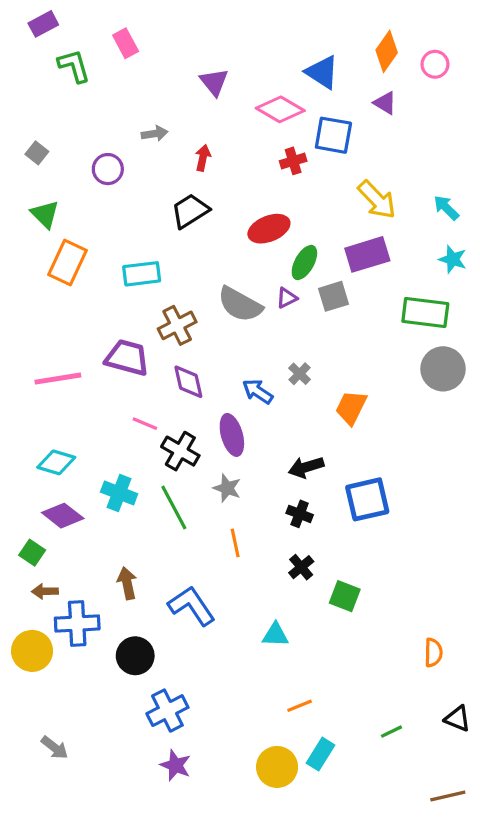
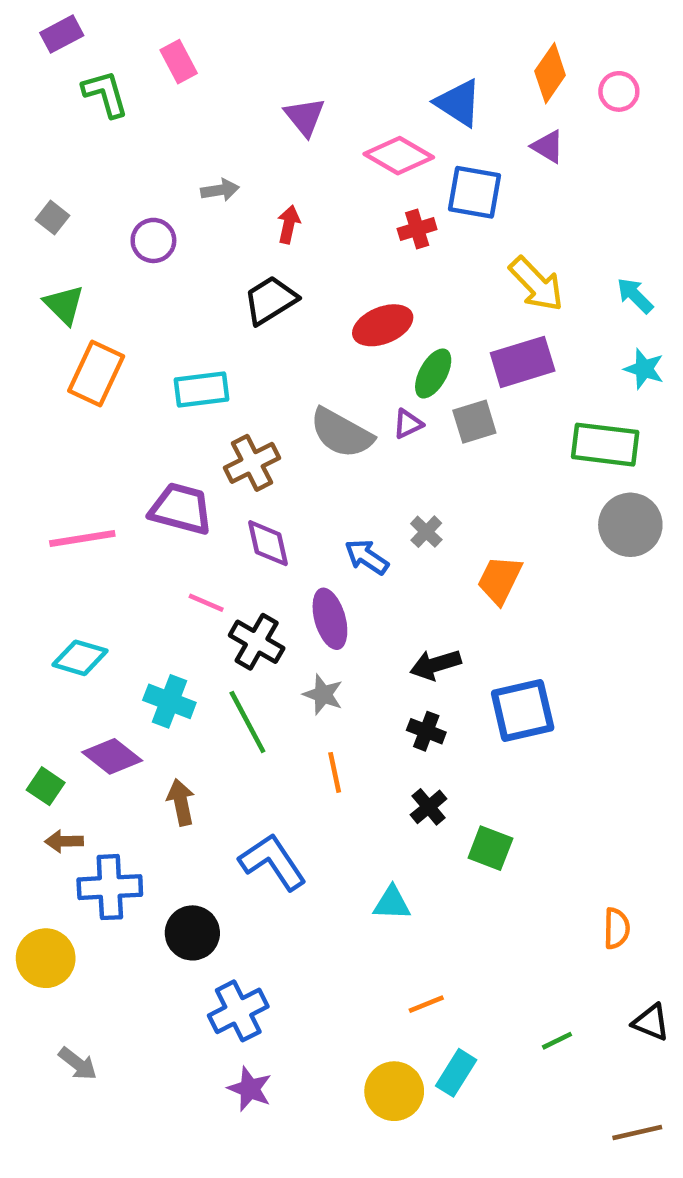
purple diamond: (63, 516) -> (112, 756), moved
brown arrow: (127, 583) -> (181, 802), moved
yellow circle: (32, 651) -> (46, 958), moved

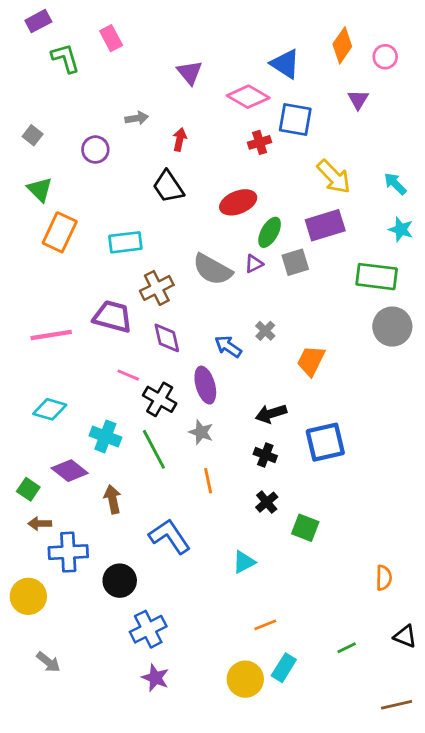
purple triangle: (548, 146) -> (358, 100), moved, turned 30
black trapezoid: (270, 300) -> (168, 187), turned -92
cyan triangle: (392, 903) -> (244, 562), turned -30

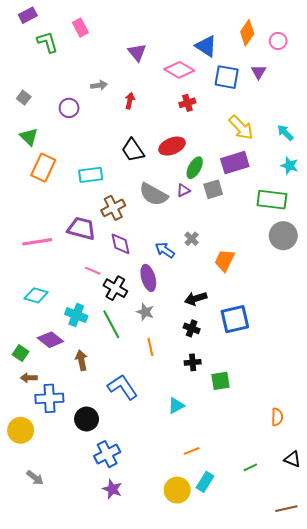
blue square: (295, 120) -> (227, 77), moved
black trapezoid: (168, 187) -> (133, 150), moved
black cross: (267, 502) -> (193, 362), turned 35
green square: (305, 528) -> (220, 381), turned -30

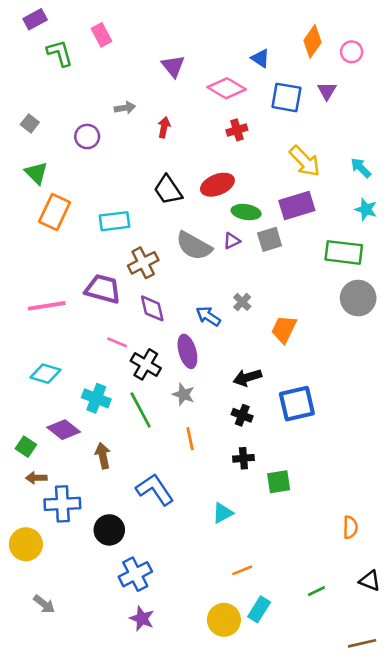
blue triangle: (206, 46) -> (260, 58), size x0.7
green ellipse: (195, 168) -> (246, 212), turned 70

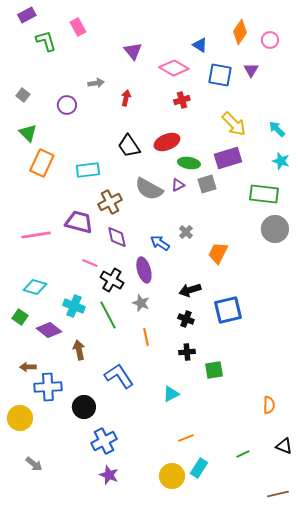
green square: (26, 447) -> (20, 317), moved

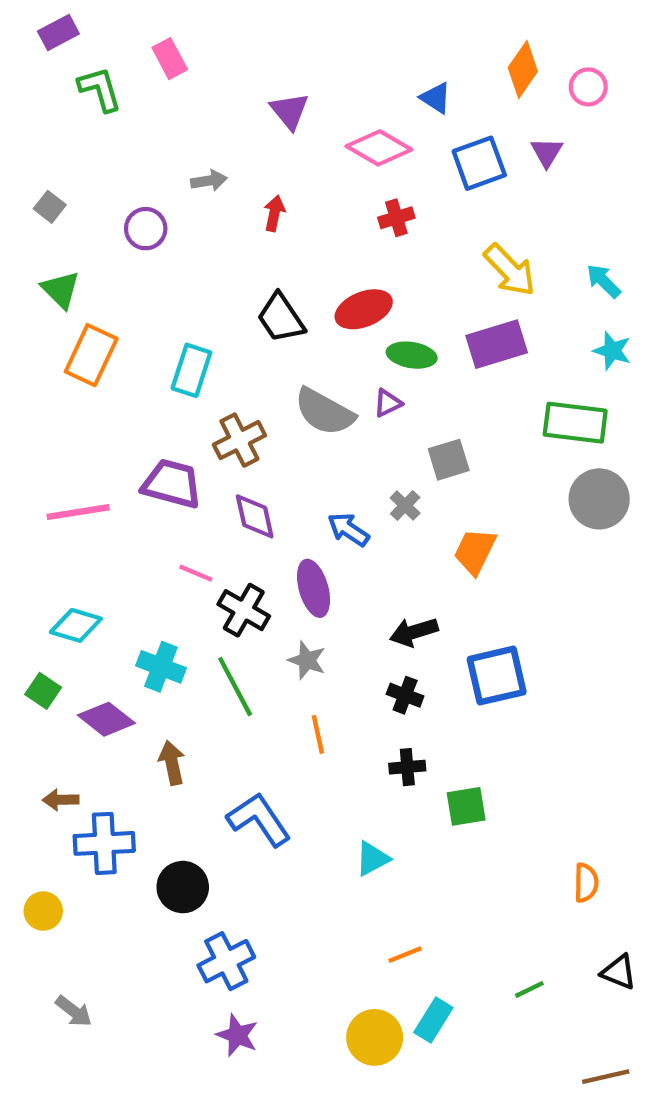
blue square: (220, 75) -> (479, 163), turned -30
cyan rectangle: (88, 170) -> (191, 370), turned -65
gray square: (207, 184) -> (449, 460), moved
yellow circle: (20, 418) -> (43, 911), size x0.7

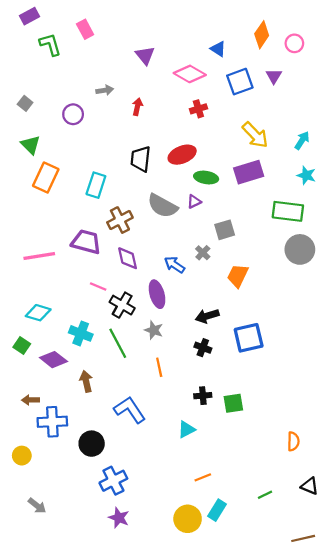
cyan arrow: (603, 281) -> (302, 140), turned 78
black trapezoid: (281, 318) -> (141, 159), turned 40
black cross: (407, 767) -> (203, 396), moved

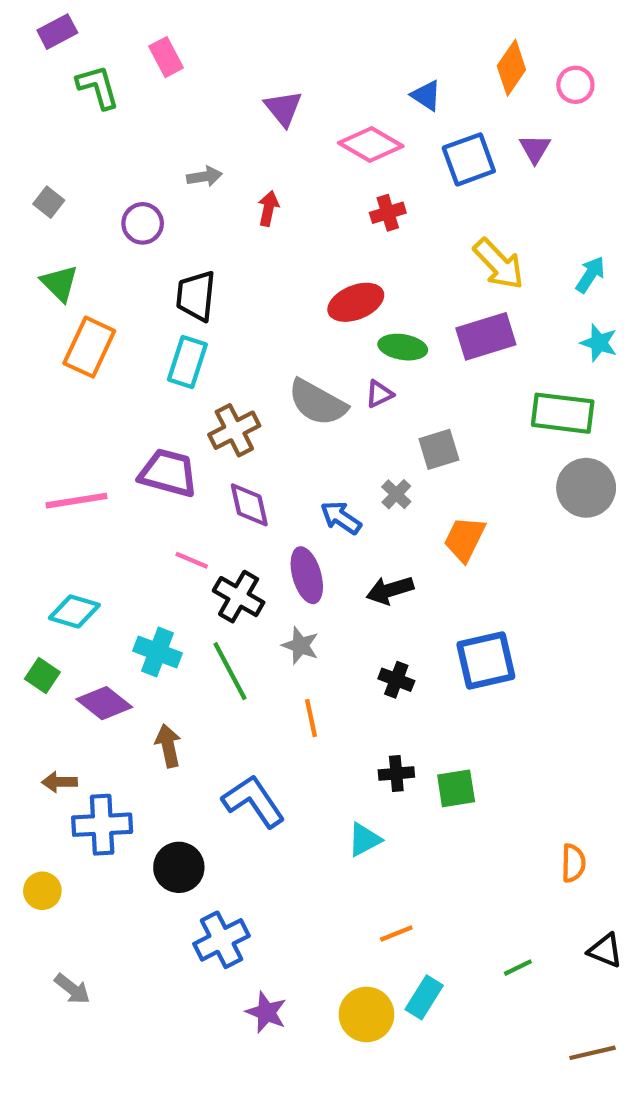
black trapezoid: (141, 159) -> (196, 296), moved
black arrow: (207, 316) -> (390, 590), moved
purple star: (119, 518) -> (266, 1012), moved

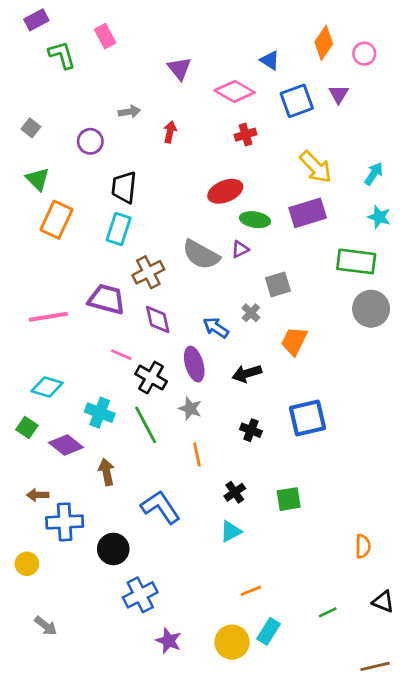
black cross: (396, 774) -> (235, 492), moved, turned -30

